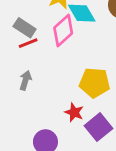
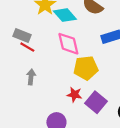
pink diamond: (63, 31) -> (68, 44), moved, turned -50
red line: (28, 43) -> (27, 47), turned 64

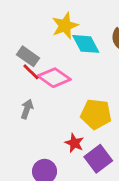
pink diamond: (68, 44) -> (54, 78), moved, turned -55

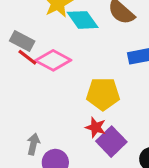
gray arrow: (27, 109) -> (33, 144), moved
red star: (74, 143) -> (96, 127), moved

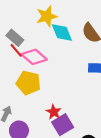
yellow pentagon: (103, 94) -> (28, 83), moved

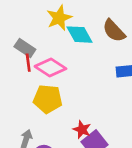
red line: (16, 50) -> (28, 63), turned 40

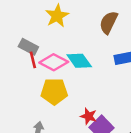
brown semicircle: (114, 31) -> (109, 22), turned 75
cyan diamond: (80, 35) -> (79, 61), moved

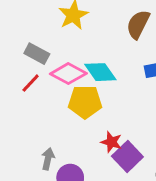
red line: (33, 60) -> (31, 83), moved, turned 56
yellow pentagon: (54, 91) -> (85, 102), moved

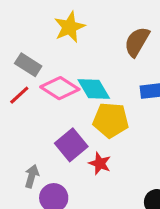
yellow pentagon: (85, 102) -> (111, 120), moved
purple square: (127, 157) -> (71, 145), moved

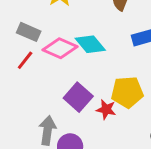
yellow pentagon: (111, 120) -> (127, 92), moved
gray arrow: (32, 176) -> (47, 130), size x1.4

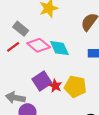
red star: (106, 110) -> (55, 86), moved
gray arrow: (47, 130) -> (15, 98), turned -102

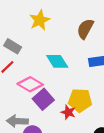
pink diamond: (39, 45) -> (30, 84), moved
red star: (55, 86) -> (68, 112), moved

